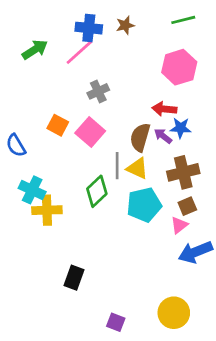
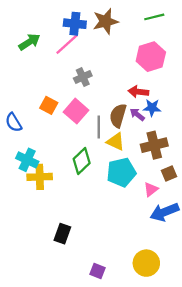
brown star: (125, 25) -> (105, 21), size x1.6
gray line: (117, 166) -> (99, 127), moved
brown square: (187, 206) -> (169, 173), moved

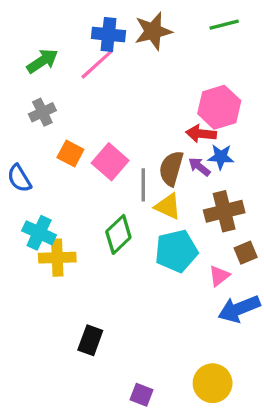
pink hexagon: (151, 57) -> (219, 107), moved
gray cross: (83, 77) -> (42, 112), moved

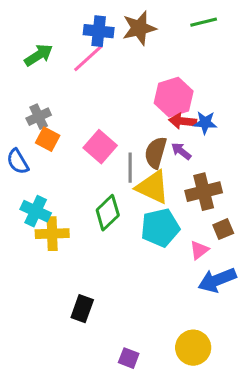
pink hexagon: (219, 107) -> (174, 97), moved
gray cross: (42, 112) -> (39, 117), moved
orange square: (70, 153) -> (48, 139), moved
blue star: (221, 157) -> (205, 123), moved
yellow triangle: (168, 206) -> (153, 187), size x1.4

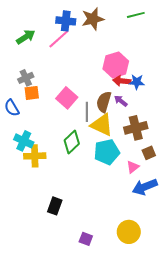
orange square: (48, 139) -> (32, 93), turned -35

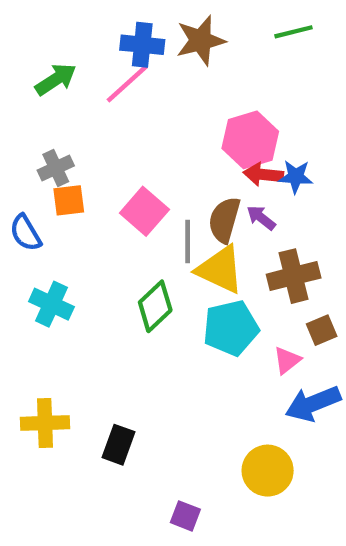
yellow cross: (35, 156) -> (45, 423), moved
yellow circle: (129, 232) -> (268, 471), moved

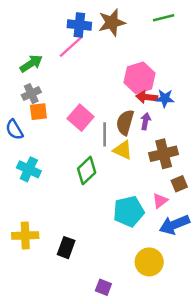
green arrow: (56, 79) -> (31, 63), moved
purple arrow: (261, 218) -> (146, 121), turned 63
yellow triangle: (220, 270) -> (123, 150), size x0.7
cyan pentagon: (231, 328) -> (129, 211), moved

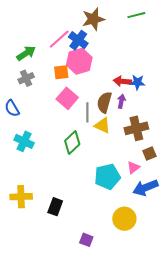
blue cross: (79, 25) -> (78, 40), moved, turned 30
pink hexagon: (140, 78) -> (79, 61), moved
orange square: (38, 112) -> (61, 72), moved

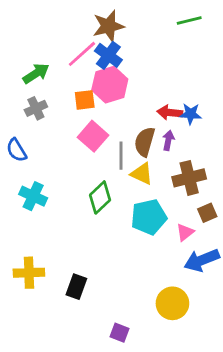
brown star: (93, 19) -> (108, 26), moved
cyan pentagon: (107, 177) -> (149, 217), moved

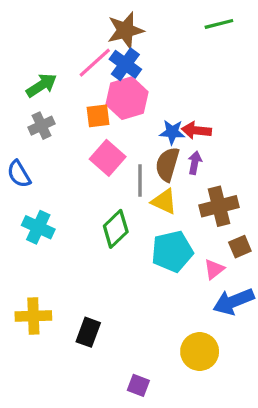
blue star: (191, 114) -> (172, 132), moved

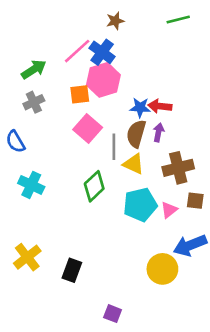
brown star: (125, 30) -> (115, 21), moved, size x0.6
brown square: (240, 247) -> (195, 201), turned 30
pink triangle: (214, 269) -> (169, 210), moved
yellow cross: (33, 316) -> (27, 257), turned -36
yellow circle: (200, 352) -> (162, 269), moved

